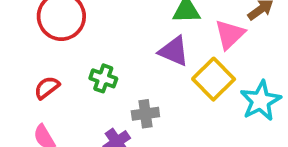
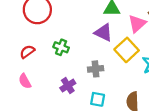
gray cross: (145, 114) -> (96, 69), moved

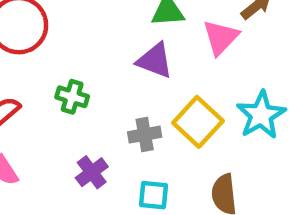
yellow square: (127, 50) -> (198, 122), moved

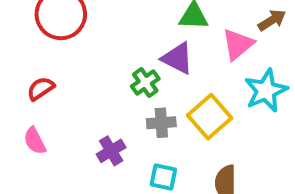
green cross: (72, 97) -> (145, 83), moved, turned 32
cyan star: (261, 115) -> (266, 91), moved

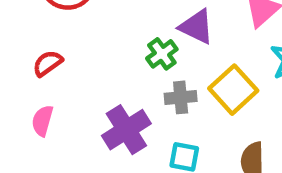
pink semicircle: (35, 141) -> (42, 121), turned 44
purple cross: (111, 151) -> (126, 130), size x1.5

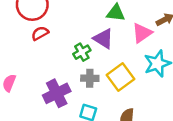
red semicircle: (48, 63) -> (40, 33), moved

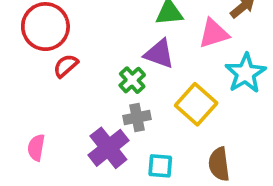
pink triangle: (142, 33) -> (214, 34), turned 30
gray cross: (90, 78) -> (137, 118), moved

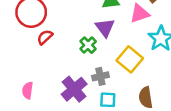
purple triangle: (159, 54) -> (105, 28), turned 35
gray cross: (137, 118) -> (100, 76), moved

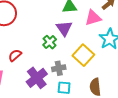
red semicircle: (45, 37) -> (15, 55), moved

